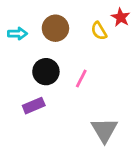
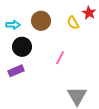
black circle: (46, 72) -> (22, 47), moved
purple rectangle: (34, 106) -> (16, 71), moved

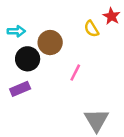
brown circle: (41, 21) -> (50, 43), moved

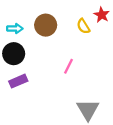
brown circle: (50, 43) -> (46, 25), moved
black circle: (28, 59) -> (14, 54), moved

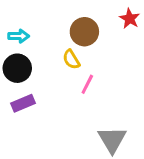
brown circle: (46, 25) -> (84, 32), moved
yellow semicircle: (83, 26) -> (71, 59), moved

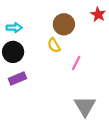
pink line: (87, 84) -> (76, 63), moved

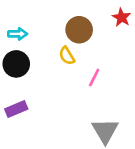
purple rectangle: (17, 78) -> (16, 109), moved

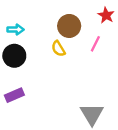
pink line: (94, 78) -> (95, 44), moved

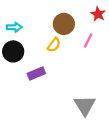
yellow semicircle: (58, 49) -> (54, 45), turned -112
purple rectangle: (14, 95) -> (36, 74), moved

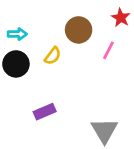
yellow semicircle: (54, 45) -> (53, 56), moved
purple rectangle: (36, 74) -> (45, 112), moved

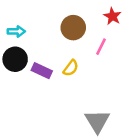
yellow semicircle: (53, 56) -> (71, 68), moved
purple rectangle: (45, 112) -> (42, 71), moved, turned 48

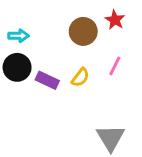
red star: (112, 16) -> (115, 20), moved
pink line: (101, 47) -> (115, 66), moved

